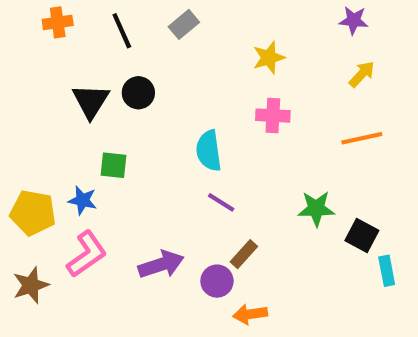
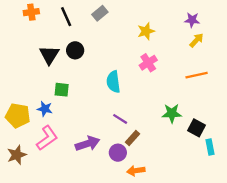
purple star: (354, 20) -> (192, 20), moved
pink cross: (273, 116) -> (148, 63), turned -36
purple line: (221, 202) -> (120, 119), moved

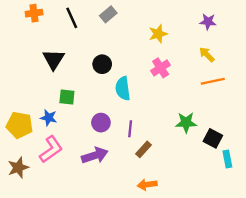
yellow arrow: (197, 40) -> (207, 54), moved, turned -88
black circle: (75, 50) -> (102, 64), moved
purple line: (120, 119) -> (130, 129), turned 64
purple circle: (118, 153) -> (101, 123), moved

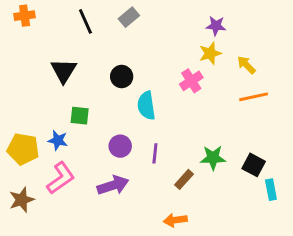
orange cross: (34, 13) -> (25, 16), moved
purple star: (208, 22) -> (216, 26), moved
yellow star: (158, 34) -> (210, 53), moved
green star: (186, 123) -> (213, 158), moved
brown rectangle: (144, 149) -> (184, 179), moved

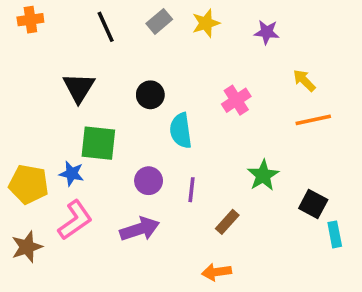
yellow star: (210, 53) -> (206, 23), moved
green square: (80, 116) -> (98, 143), size x1.5
green star: (213, 158) -> (263, 175), moved, turned -30

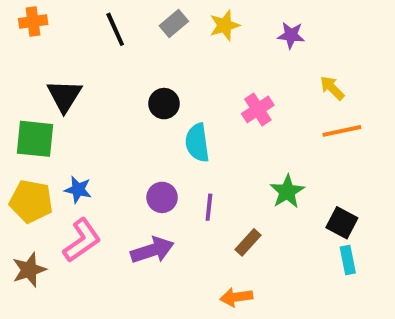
black triangle: (79, 88) -> (64, 96), moved
green square: (98, 143) -> (35, 139), moved
cyan rectangle: (335, 234) -> (348, 260), moved

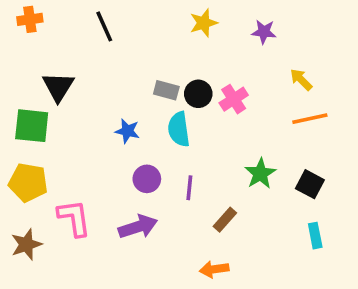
gray rectangle: (174, 23) -> (166, 90), moved, turned 55
black circle: (164, 104) -> (198, 94), moved
blue star: (78, 190) -> (127, 131), moved
black square: (342, 223) -> (310, 184), moved
pink L-shape: (82, 240) -> (74, 218), turned -63

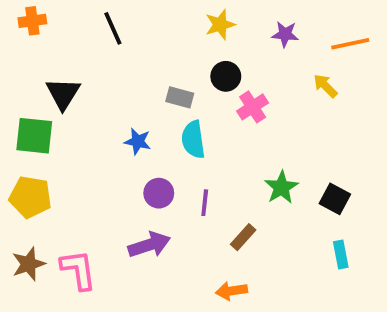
black circle: (198, 94) -> (226, 76), moved
orange line: (310, 119) -> (350, 44), moved
pink L-shape: (74, 218) -> (78, 270), moved

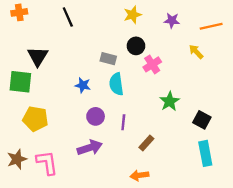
green star: (281, 187) -> (170, 101), moved
yellow pentagon: (30, 197) -> (35, 119), moved
cyan rectangle: (341, 254) -> (205, 153), size x1.5

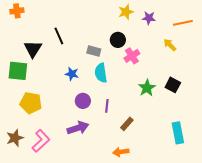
yellow star: (133, 15) -> (126, 12), moved
black line: (68, 17) -> (59, 36), moved
black square: (202, 120) -> (173, 85), moved
pink L-shape: (47, 163) -> (41, 141), turned 55

